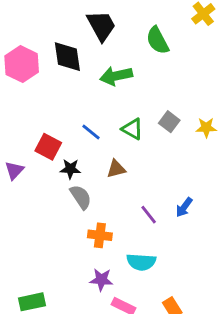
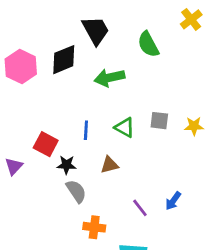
black diamond: (67, 57) -> (64, 60), turned 76
gray square: (169, 122) -> (159, 121), turned -30
blue line: (91, 132) -> (86, 130), turned 54

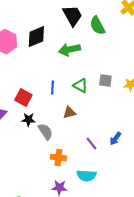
black trapezoid: (96, 30) -> (72, 16), moved
black star: (66, 165) -> (28, 120), moved

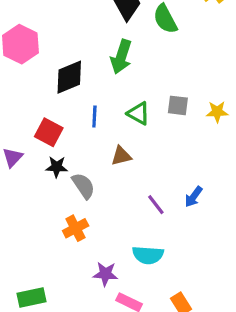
black diamond: (36, 37) -> (69, 77), moved
green arrow: (69, 50) -> (121, 57), turned -60
orange cross: (58, 158) -> (76, 228), moved, turned -35

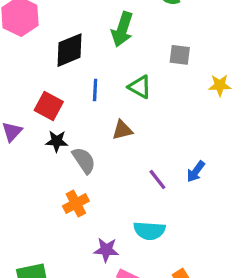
gray square: (178, 105) -> (180, 55), moved

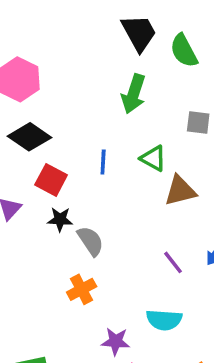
black diamond: (69, 50) -> (29, 137), moved, turned 57
brown triangle: (122, 130) -> (180, 191), moved, size x1.4

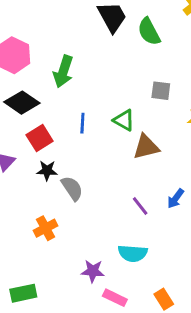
green arrow: (134, 94) -> (63, 71), moved
red square: (51, 180) -> (40, 138), turned 30
orange cross: (82, 289) -> (45, 228), moved

